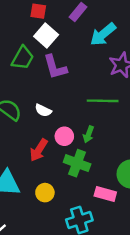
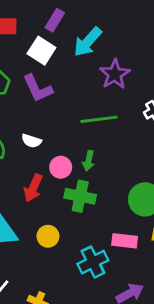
white square: (46, 35) -> (41, 51), moved
pink rectangle: (105, 194) -> (125, 241), moved

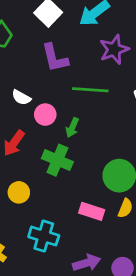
purple L-shape: (38, 88) -> (55, 58), moved
pink circle: (61, 167) -> (45, 115), moved
cyan cross: (93, 262) -> (44, 236), moved, turned 32

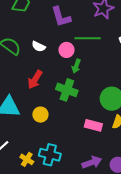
pink circle: (45, 115) -> (66, 50), moved
cyan cross: (44, 236) -> (50, 155), moved

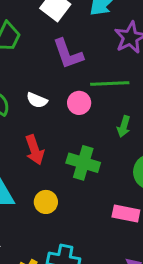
green arrow: (76, 66) -> (124, 126), moved
red arrow: (35, 79) -> (35, 150), turned -48

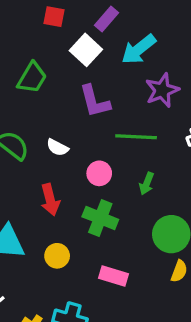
pink circle: (79, 103) -> (99, 173), moved
pink rectangle: (126, 213) -> (114, 276), moved

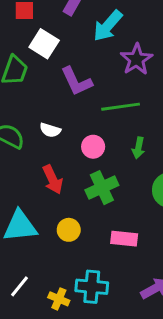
white square: (86, 50) -> (44, 44), moved
green cross: (100, 218) -> (102, 188), turned -36

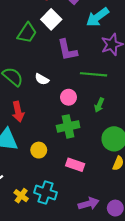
red arrow: (53, 179) -> (18, 112), moved

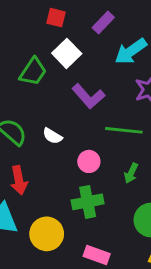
purple L-shape: (67, 50) -> (88, 96), turned -30
yellow circle: (39, 150) -> (47, 234), size x1.5

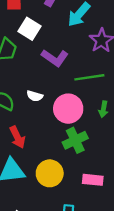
pink circle: (89, 161) -> (68, 109), size x1.6

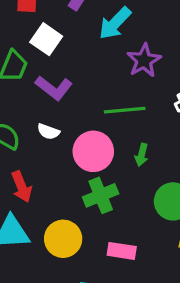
purple L-shape: (55, 58) -> (54, 88), moved

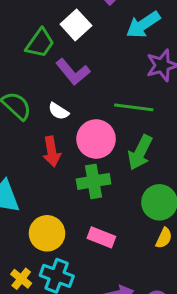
green arrow: (142, 155) -> (140, 152), size x1.6
red arrow: (22, 187) -> (52, 152), moved
yellow circle: (63, 239) -> (47, 233), moved

